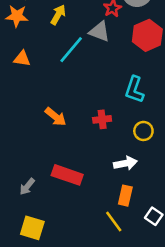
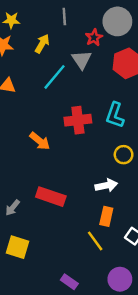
gray triangle: (100, 31) -> (82, 60), turned 35
red cross: (102, 119) -> (78, 120), moved, size x1.5

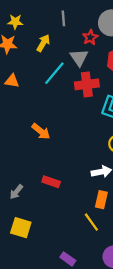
red cross: (78, 120) -> (87, 84), moved
red rectangle: (51, 197) -> (51, 182), size x0.7

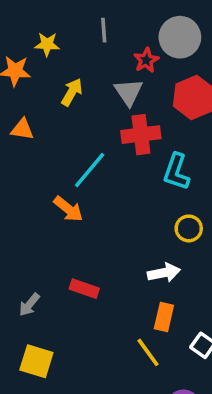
yellow star: (15, 22) -> (47, 44), moved
yellow arrow: (43, 43) -> (72, 92), moved
cyan line: (54, 73) -> (90, 170), moved

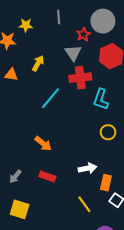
yellow arrow: (72, 92) -> (38, 63), moved
orange arrow: (68, 209) -> (43, 144), moved
white arrow: (164, 273) -> (87, 168), moved
red rectangle: (84, 289) -> (47, 176), moved
orange rectangle: (164, 317) -> (106, 183), moved

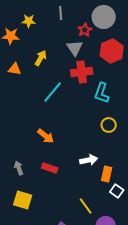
gray arrow: (15, 176) -> (19, 168), turned 120
yellow line: (84, 204) -> (86, 206), moved

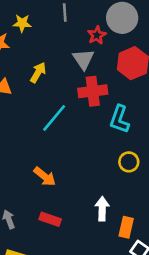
white arrow: (89, 160) -> (102, 209), turned -78

